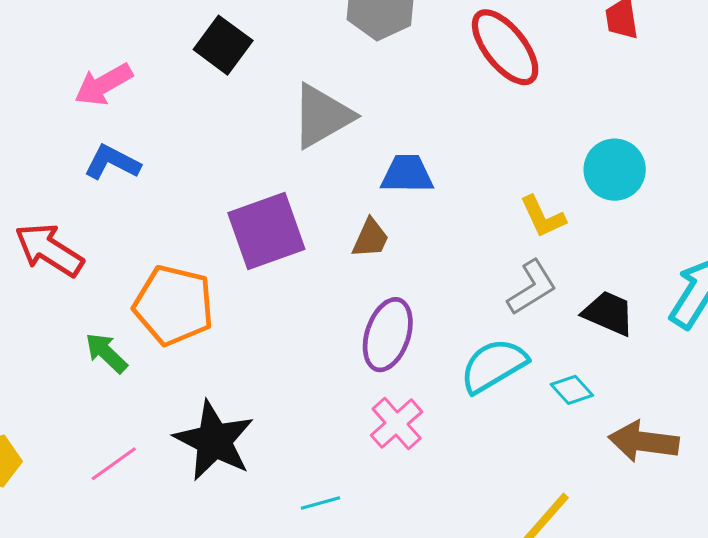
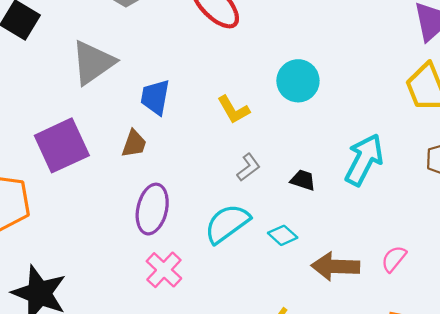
blue trapezoid: (407, 174) -> (155, 97), turned -75
yellow L-shape: (543, 217) -> (233, 110), moved
gray L-shape: (532, 287) -> (248, 167), size x0.7
black trapezoid: (609, 313) -> (303, 180), size x0.7

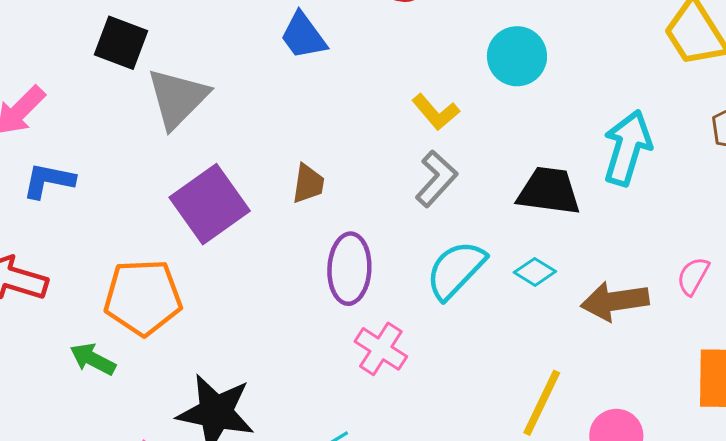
gray triangle: (93, 63) -> (178, 98), moved
blue trapezoid: (155, 97) -> (303, 36), moved, turned -36
gray L-shape: (248, 167) -> (436, 179), moved, size x1.4
black trapezoid: (303, 180) -> (549, 191), size x1.8

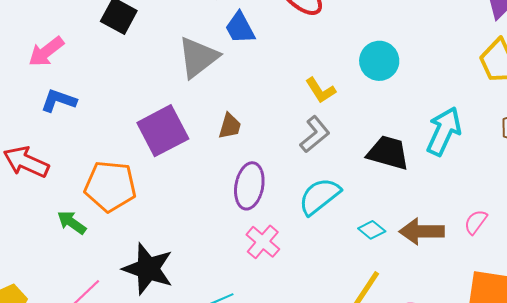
gray triangle: (178, 98) -> (198, 57), moved
cyan diamond: (535, 272) -> (372, 230), moved

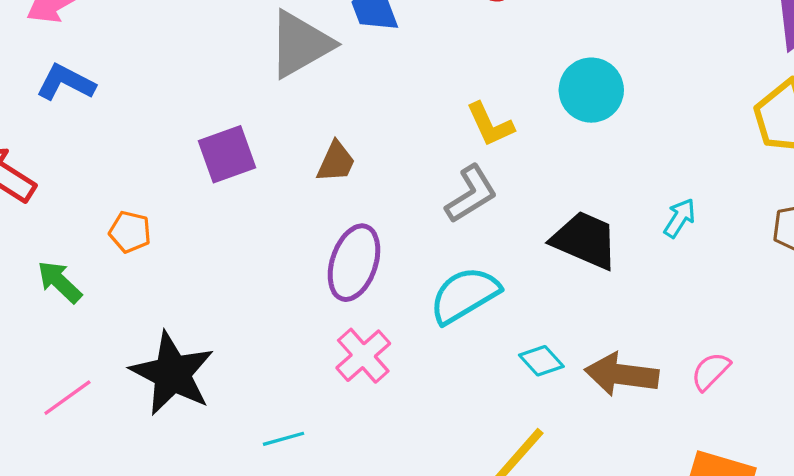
purple square: (163, 131) -> (227, 154), size x0.7
cyan arrow: (444, 131) -> (680, 218), size x0.5
orange pentagon: (110, 186) -> (130, 232), size x0.5

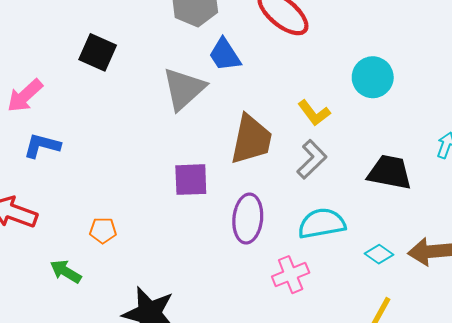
purple square: (227, 154) -> (191, 180), moved, turned 30
brown trapezoid: (336, 162) -> (251, 140), moved, size x1.8
cyan semicircle: (465, 295) -> (322, 223), turned 33
pink cross: (363, 356) -> (291, 275), moved, turned 32

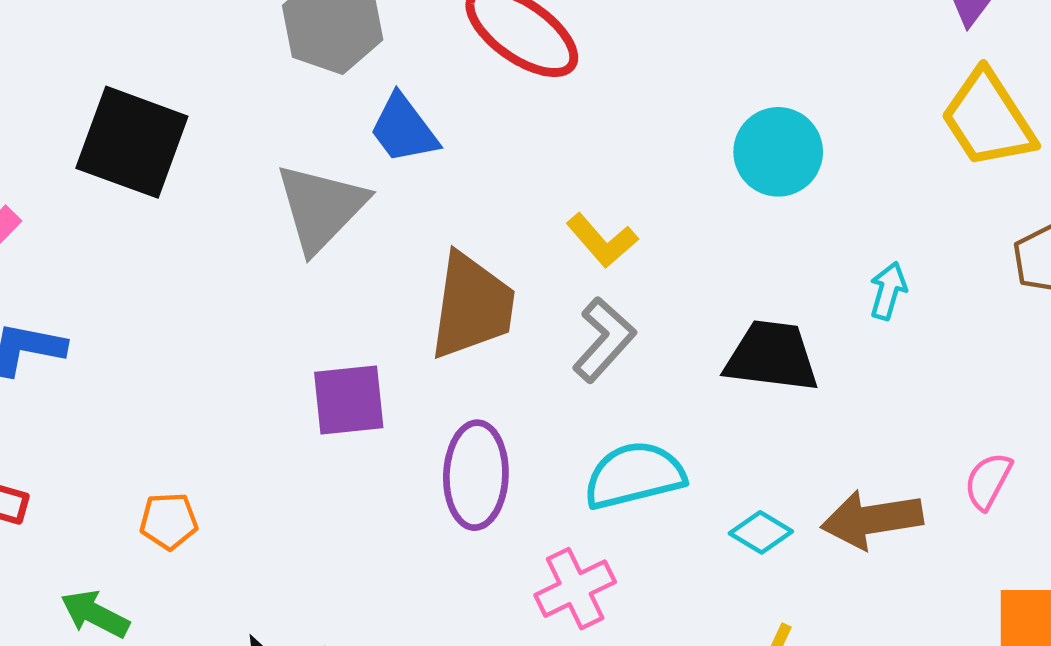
black square: (98, 52) -> (132, 142), size x1.4
cyan circle: (373, 77) -> (778, 152), moved

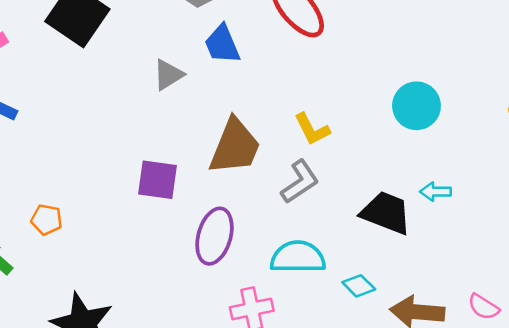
gray triangle: (321, 208) -> (168, 75), size x0.6
cyan arrow: (888, 291) -> (435, 192), moved, turned -120
pink semicircle: (988, 481) -> (484, 307), turned -100
cyan diamond: (761, 532) -> (359, 286), moved

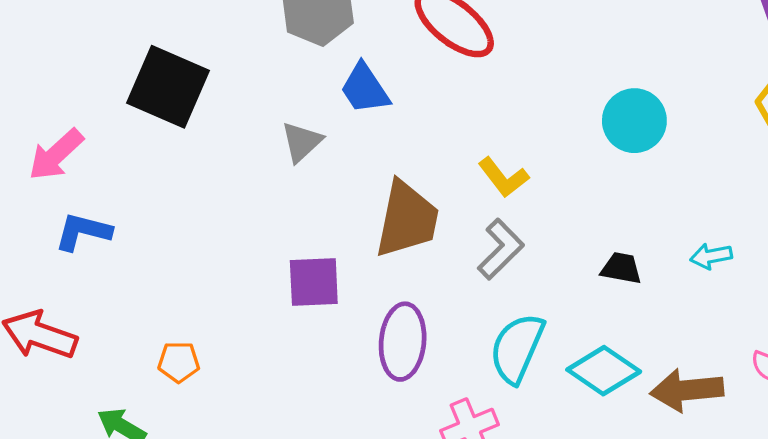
cyan arrow: (435, 192) -> (711, 256), moved
black trapezoid: (386, 213) -> (621, 268), size x0.6
cyan semicircle: (298, 257) -> (517, 348), turned -56
cyan diamond: (359, 286) -> (604, 371), size x1.6

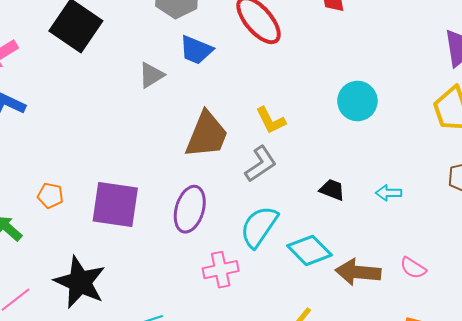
blue trapezoid: (365, 89) -> (196, 50), turned -45
purple square: (314, 282) -> (115, 204), moved, size x1.4

